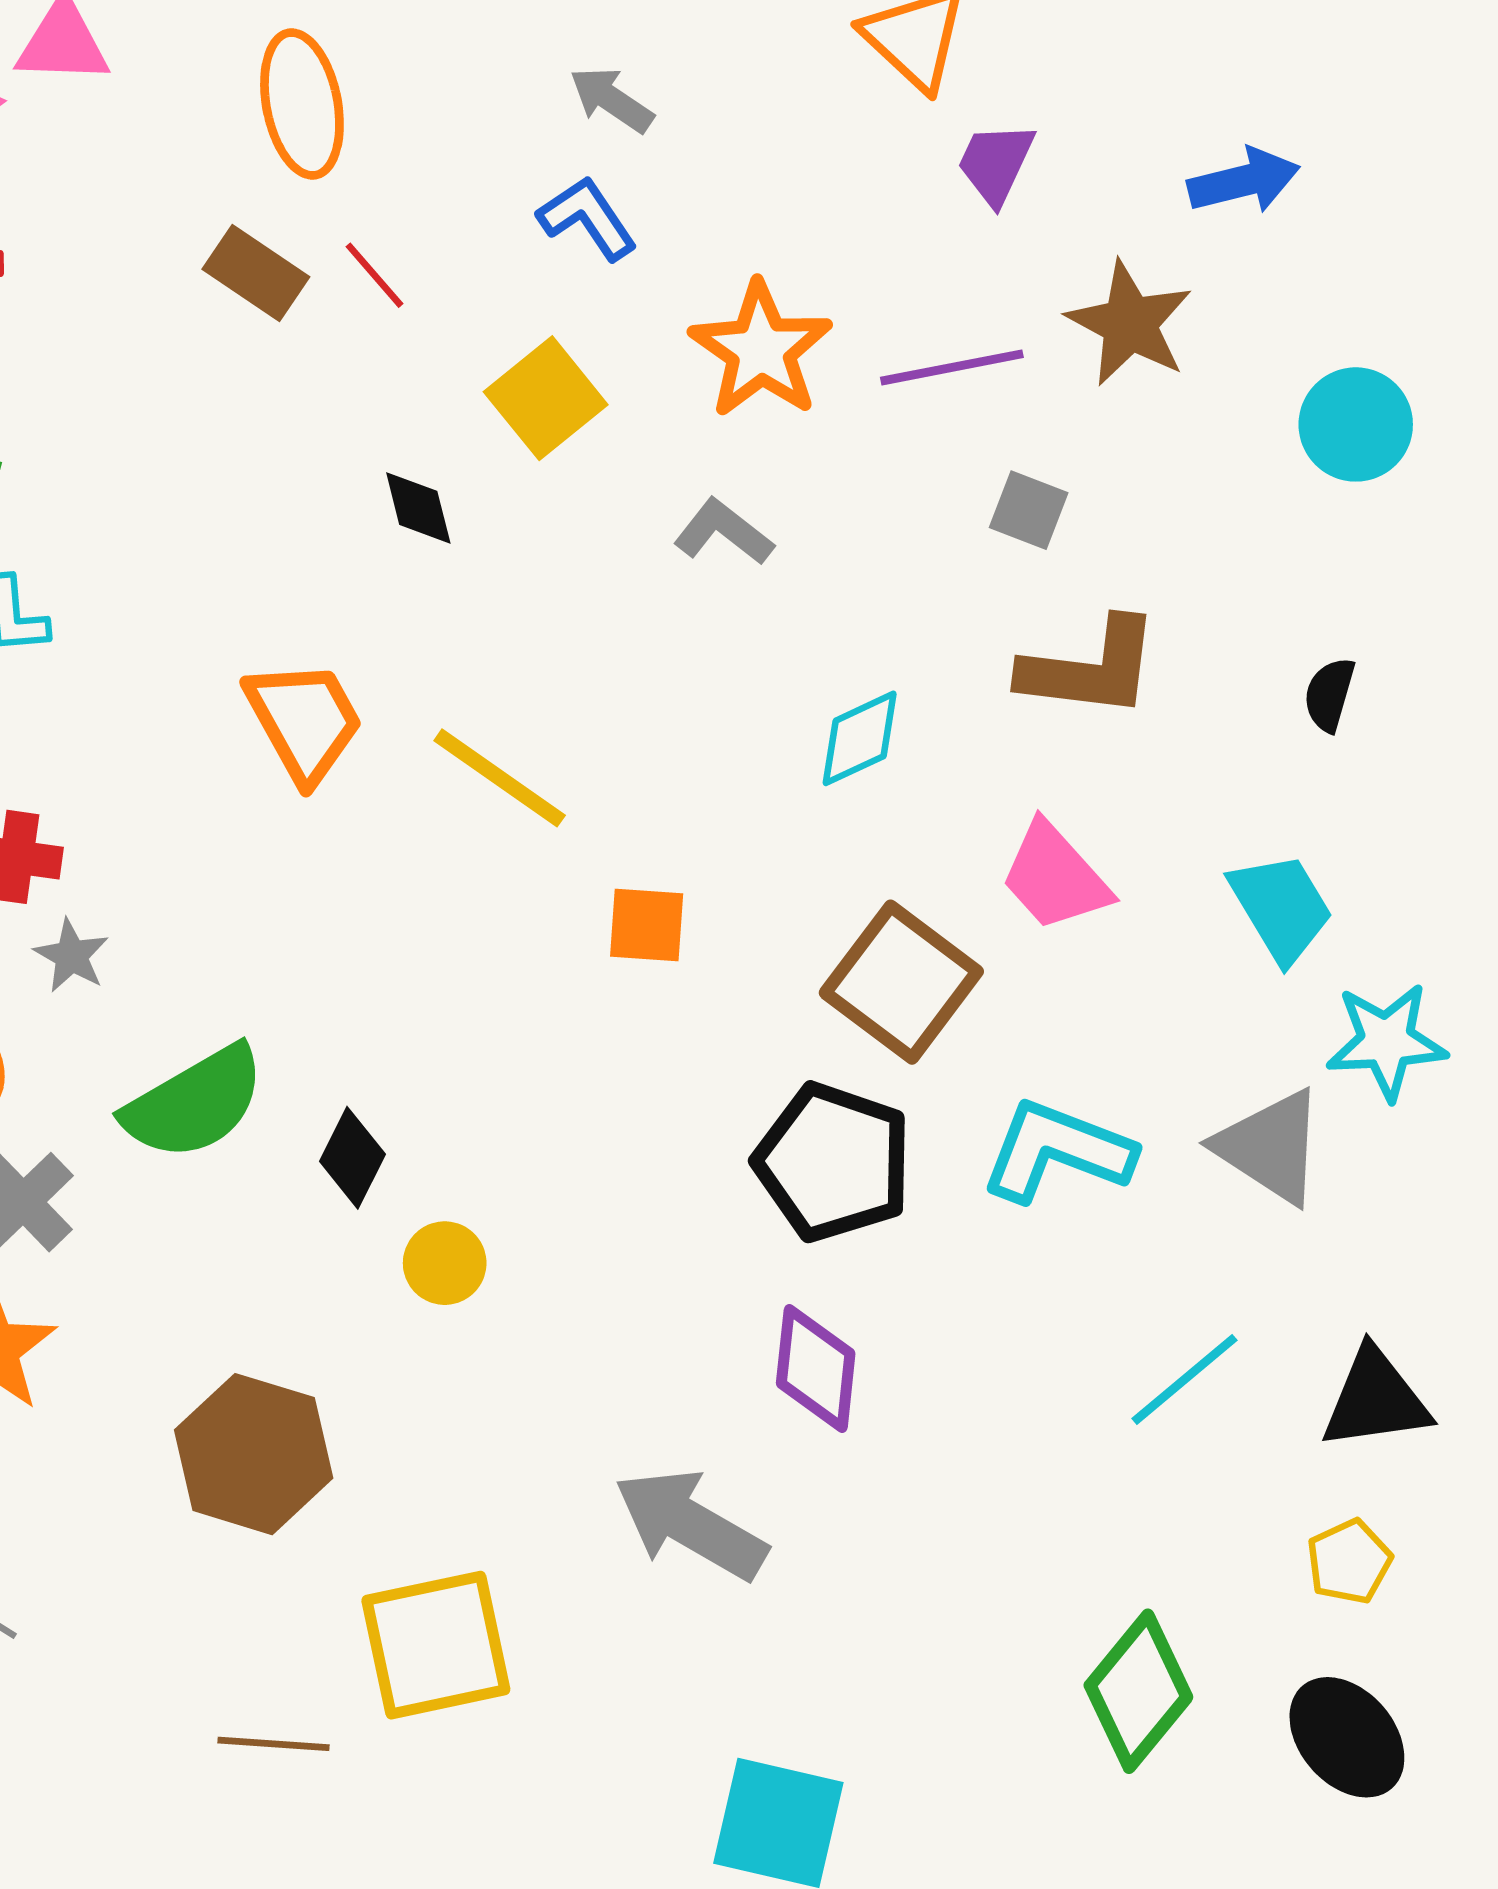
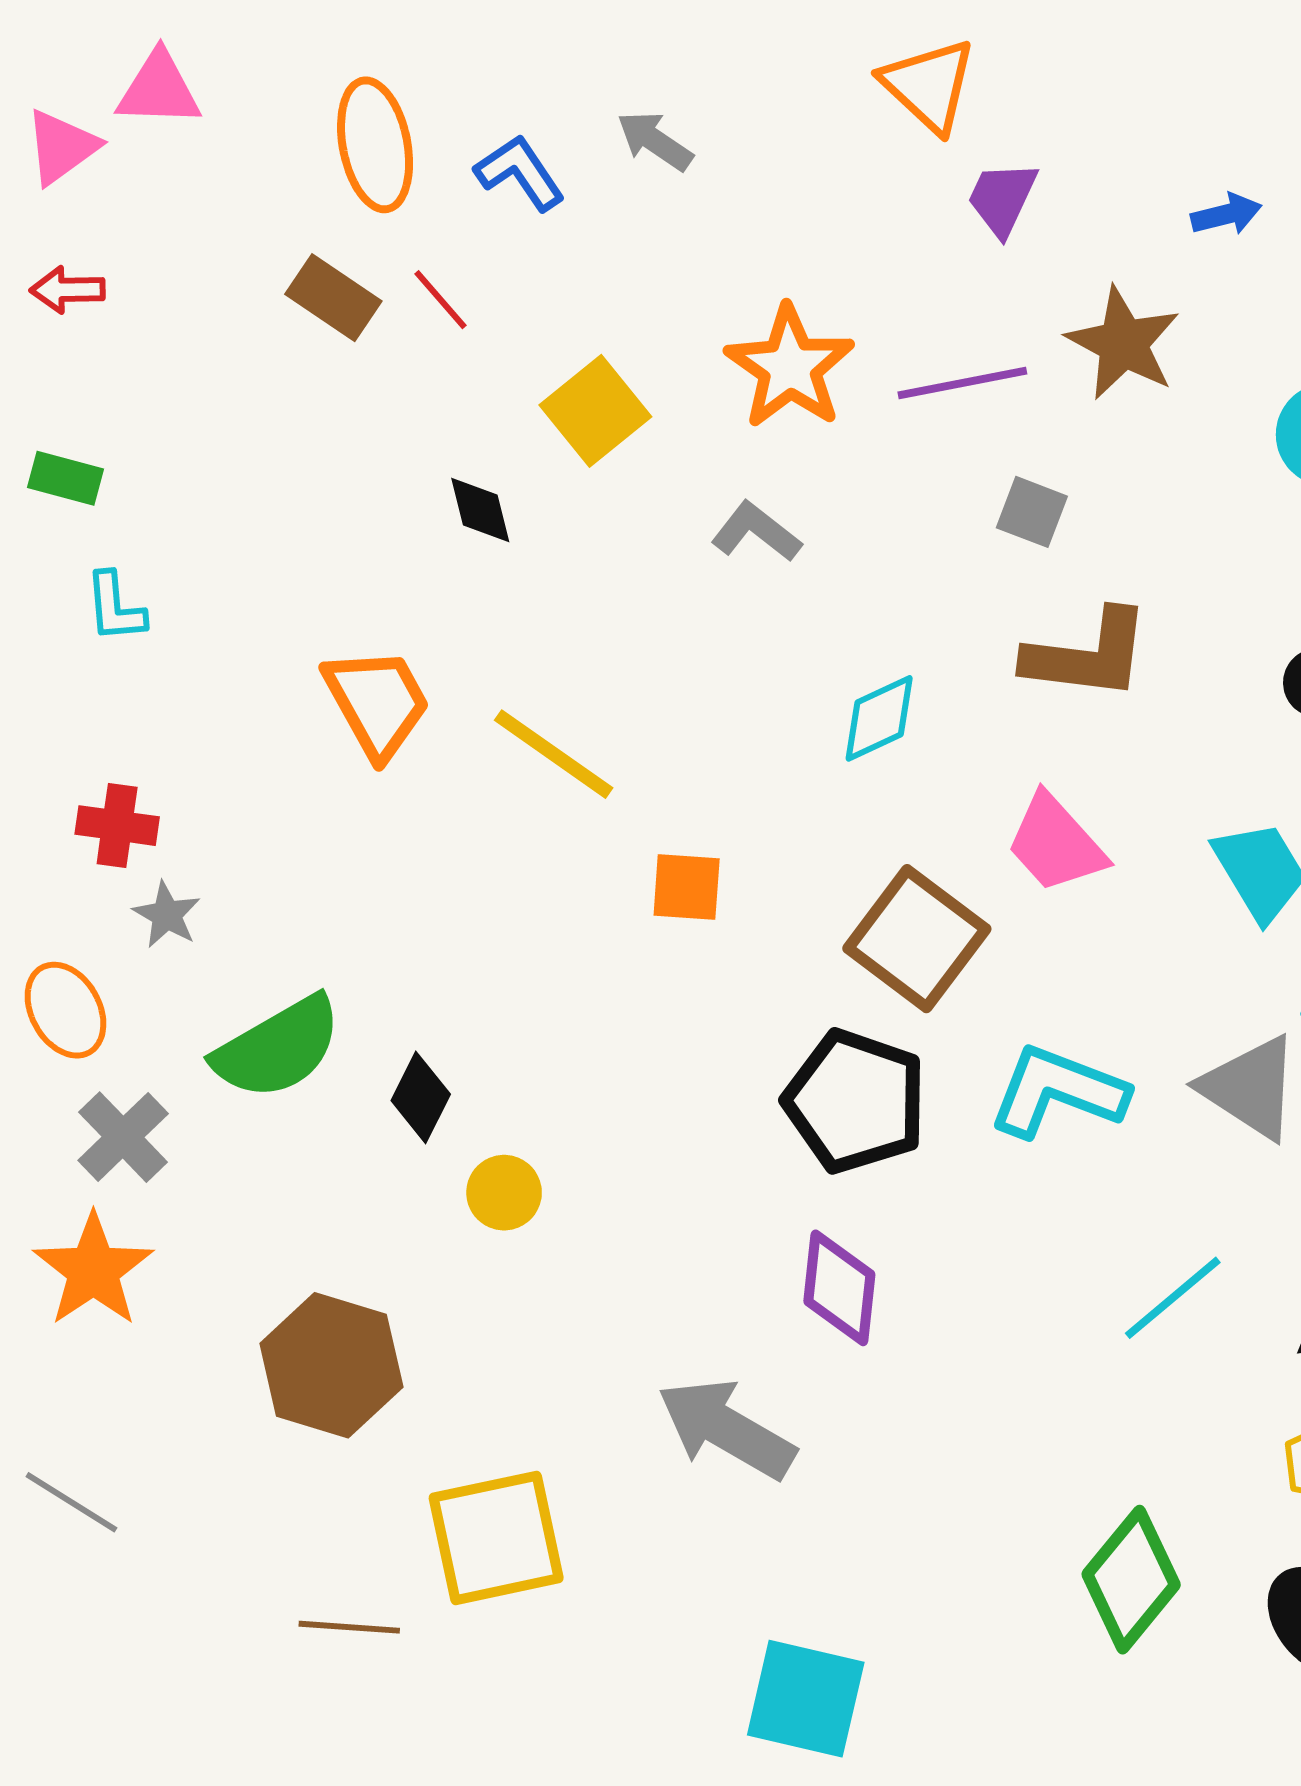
blue arrow: (1244, 181) -> (1226, 214), size x0.7
blue L-shape: (587, 218) -> (520, 173), moved

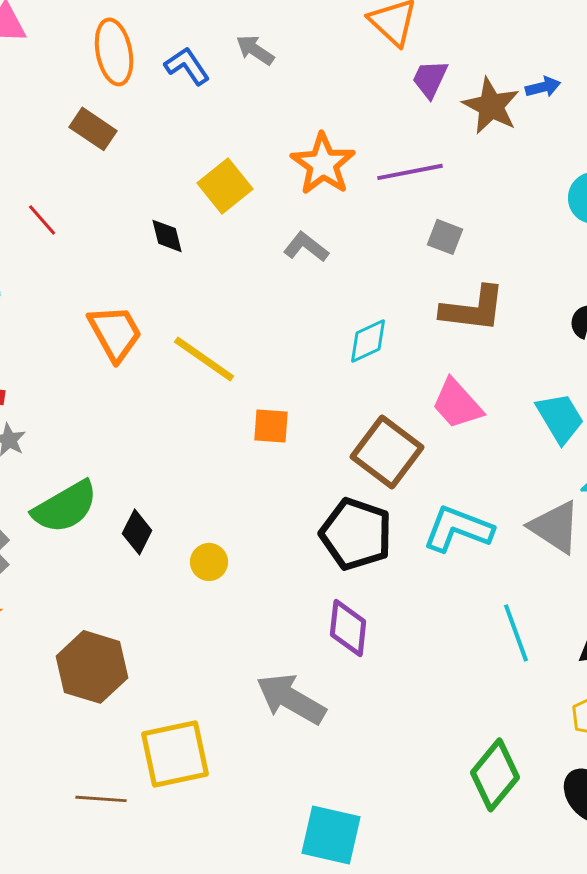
red line: (441, 300) -> (42, 220), moved
brown star: (1123, 343) -> (491, 106), moved
yellow circle: (504, 1193) -> (209, 562), moved
cyan line: (1173, 1298) -> (516, 633), turned -70

